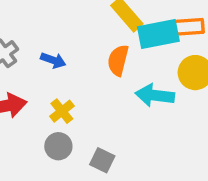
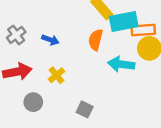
orange rectangle: (186, 27) -> (143, 30), moved
gray circle: (58, 146) -> (33, 102), moved

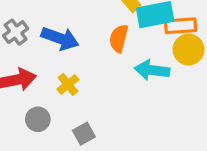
blue arrow: (50, 40) -> (60, 38), size x1.6
gray square: (85, 109) -> (84, 134), moved, turned 35

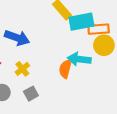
orange semicircle: (119, 38) -> (65, 69), moved
gray square: (84, 134) -> (31, 94), moved

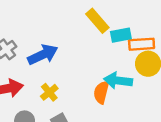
cyan rectangle: (81, 22) -> (121, 35), size x0.7
blue arrow: (17, 38) -> (43, 55), turned -45

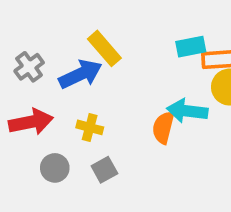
yellow rectangle: (97, 21) -> (104, 48), moved
yellow cross: (49, 92) -> (90, 127), turned -36

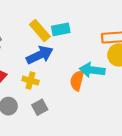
cyan rectangle: (191, 47) -> (61, 29), moved
blue arrow: (81, 74) -> (40, 55), moved

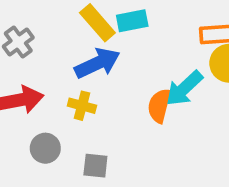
cyan arrow: (92, 70) -> (184, 88), turned -50
gray square: (40, 107) -> (95, 166), moved, turned 35

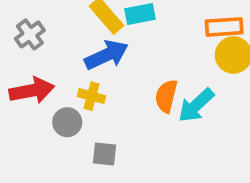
cyan arrow: (184, 88) -> (196, 105), moved
gray circle: (45, 148) -> (67, 122), moved

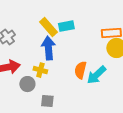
blue arrow: (106, 55) -> (48, 48), turned -70

